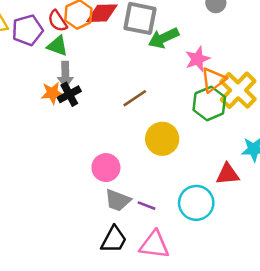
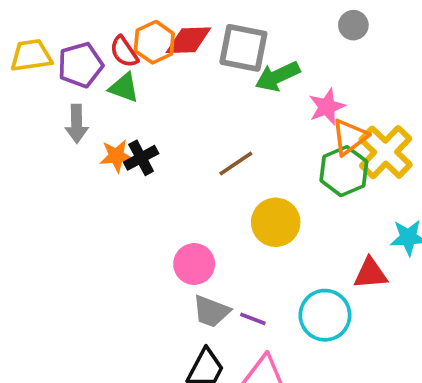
gray arrow: (65, 75) -> (77, 124), moved

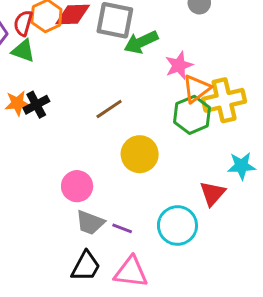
red semicircle: (124, 52) -> (23, 23), turned 50
yellow cross: (386, 152) -> (224, 100), turned 33
red triangle: (370, 273) -> (212, 193), turned -44

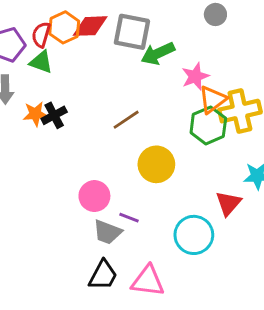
purple line: (122, 228) -> (129, 218), moved

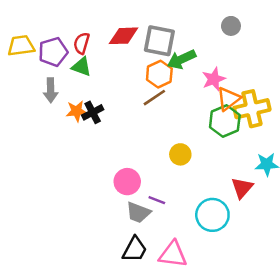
orange hexagon: (64, 27) -> (159, 74), moved
brown line: (126, 120) -> (154, 98), moved
yellow circle: (156, 164) -> (180, 154), size x0.7

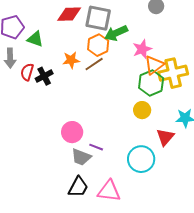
red semicircle: (82, 43) -> (27, 72), moved
orange star: (77, 111) -> (71, 60), moved
yellow circle: (180, 154) -> (142, 110), moved

